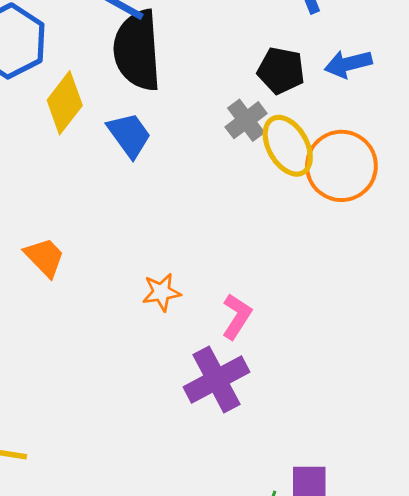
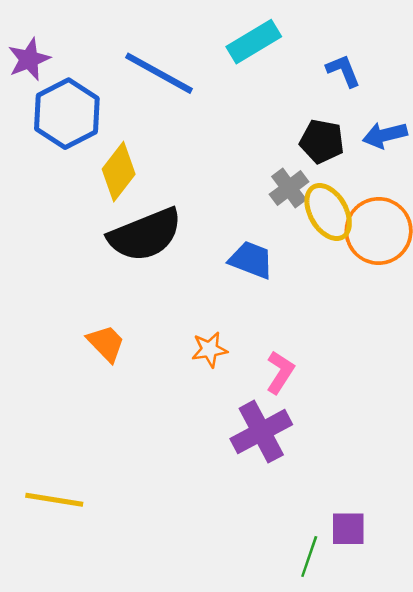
black semicircle: (137, 50) -> (145, 235), moved, turned -108
blue trapezoid: (129, 135) -> (251, 260), moved, turned -33
orange trapezoid: (45, 257) -> (106, 343), moved

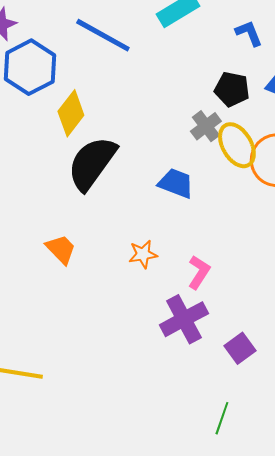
black semicircle: (145, 235) -> (92, 163), turned 148
purple square: (348, 529) -> (240, 348), moved, turned -36

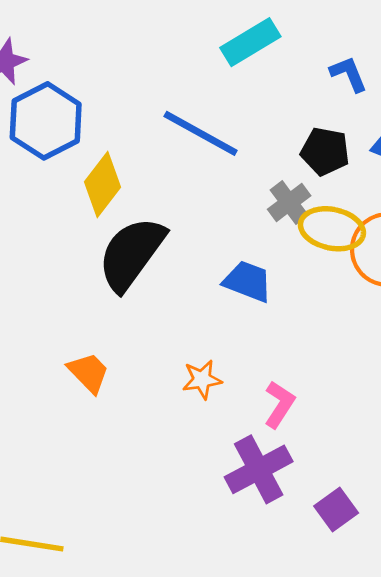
blue line: (103, 35) -> (201, 133), moved
yellow ellipse: (237, 145) -> (332, 229), turned -48

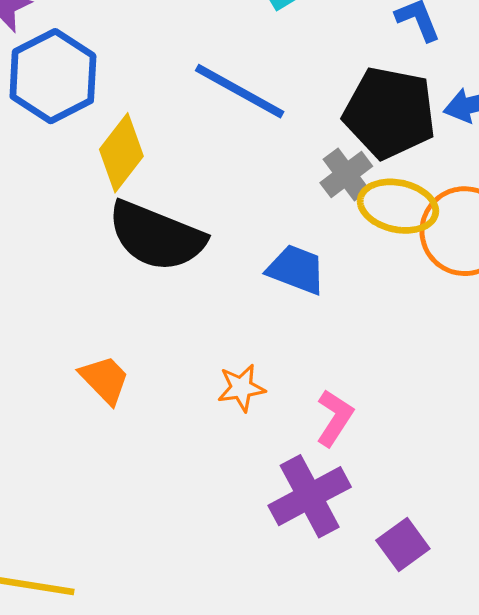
black pentagon: (325, 151) -> (390, 113), size x1.6
black semicircle: (131, 254) -> (156, 236), turned -104

